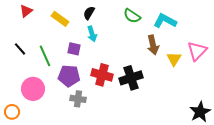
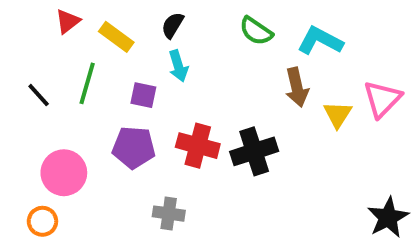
red triangle: (26, 11) -> (68, 21), moved
green line: (45, 56) -> (87, 83), moved, turned 40
gray cross: (78, 99) -> (169, 214), moved
orange circle: (12, 112) -> (42, 221), moved

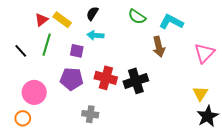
red triangle: (68, 21) -> (41, 20), moved
cyan arrow: (178, 66) -> (95, 35), turned 112
yellow triangle: (338, 114) -> (200, 93), moved

